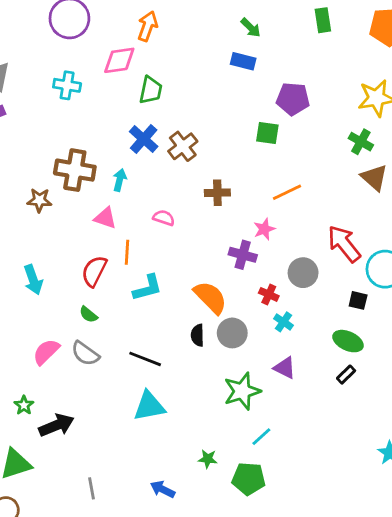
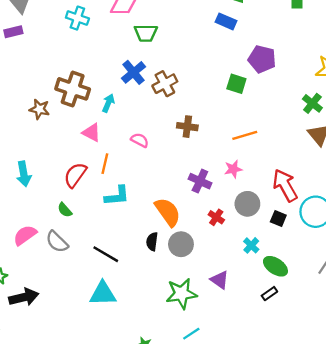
green trapezoid: (151, 90) -> (146, 33), turned 70
pink star: (264, 229) -> (233, 169), moved
black square: (358, 300) -> (278, 218), moved
cyan cross: (283, 322) -> (251, 245), moved

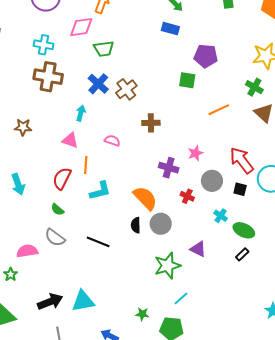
brown cross: (73, 89) -> (48, 77), moved
orange line: (245, 135) -> (219, 110), moved
pink semicircle: (25, 235) -> (27, 251), moved, turned 35
cyan triangle: (103, 294) -> (83, 301), moved
black arrow: (24, 297) -> (50, 302), moved

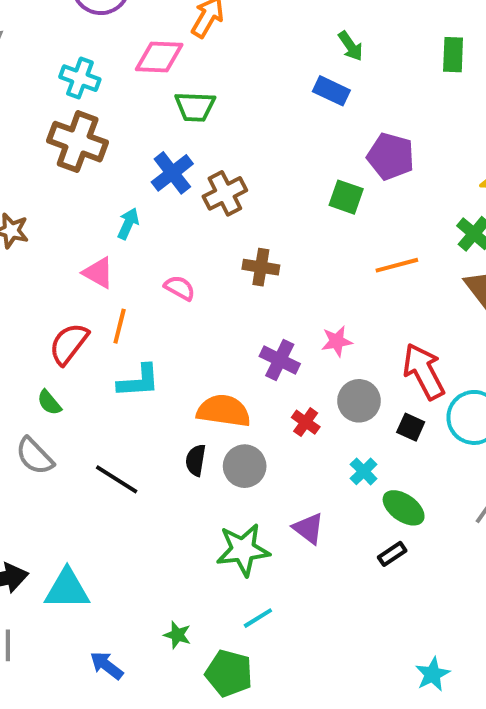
orange semicircle: (145, 198) -> (224, 411), turned -48

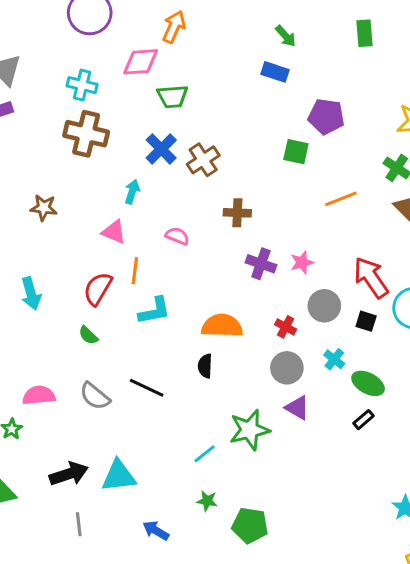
purple cross: (280, 360) -> (261, 264), moved
gray semicircle: (35, 456) -> (95, 396), moved
gray circle: (245, 466) -> (287, 368), moved
cyan line: (258, 618) -> (204, 454), moved

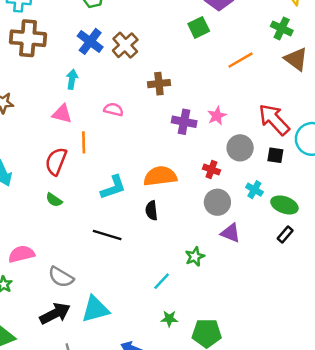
green square: (296, 152) -> (199, 27), turned -30
cyan L-shape: (154, 311) -> (113, 187), moved
gray semicircle: (95, 396) -> (61, 277), moved
green star: (249, 430) -> (195, 257), size x0.6

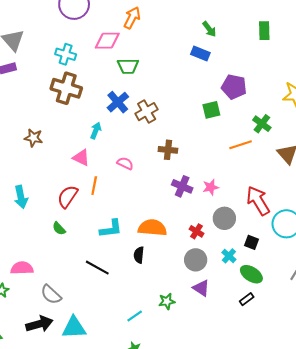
green cross: (282, 28) -> (262, 124), moved
black square: (275, 155) -> (252, 242), moved

